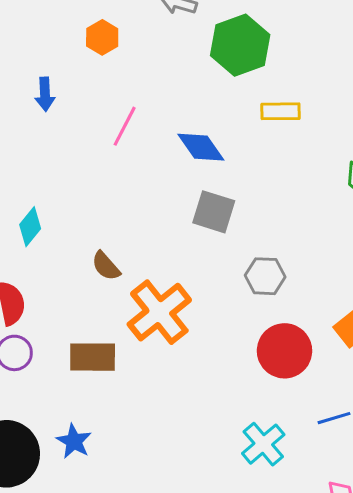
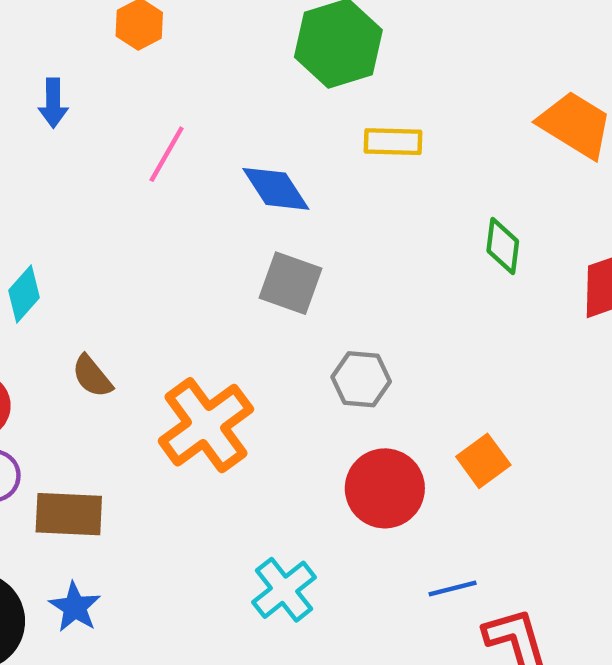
brown semicircle: (106, 266) -> (92, 376), moved
brown rectangle: (93, 357) -> (69, 514), moved
cyan cross: (263, 444) -> (284, 590), moved

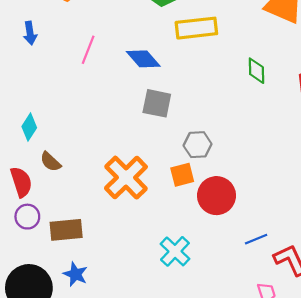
yellow rectangle: (393, 142) -> (196, 28), size x1.5
brown semicircle: (92, 376) -> (51, 162), moved
orange square: (483, 461) -> (182, 175), moved, turned 30

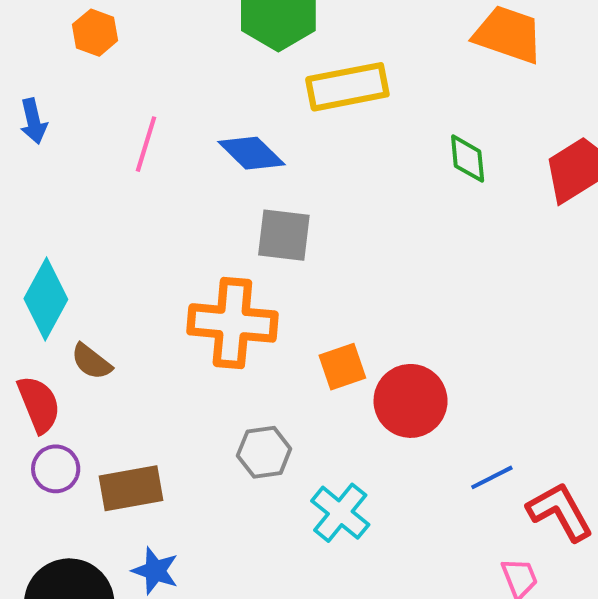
cyan diamond: (29, 127) -> (46, 299), size x1.5
gray hexagon: (198, 145) -> (264, 452), moved
orange cross: (126, 178) -> (232, 323), moved, turned -36

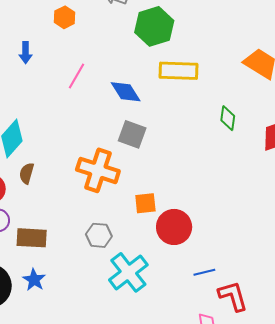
brown semicircle: (91, 362) -> (27, 173), turned 55
cyan cross: (340, 513) -> (128, 272), size x1.4

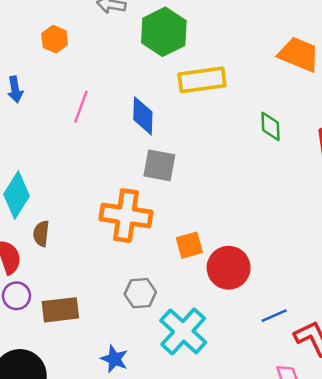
blue diamond: (126, 92) -> (143, 116), turned 44
blue star: (34, 280) -> (114, 359), moved

